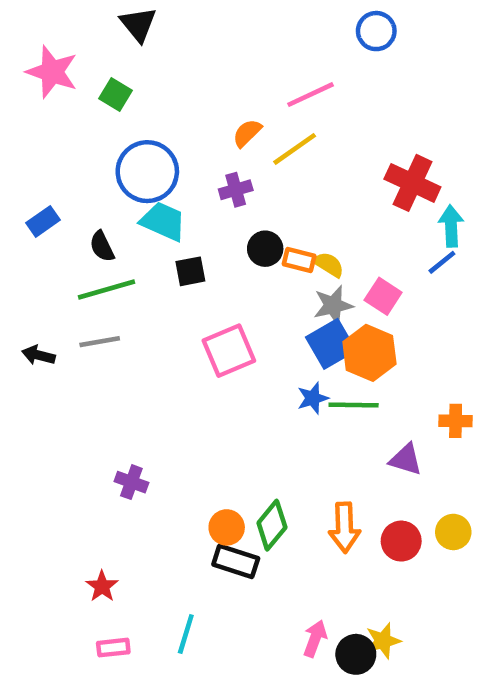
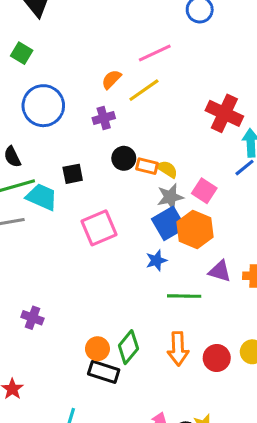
cyan trapezoid: (163, 221) -> (42, 197), moved
green line: (354, 405) -> (184, 296), moved
purple triangle: (406, 459) -> (220, 271), moved

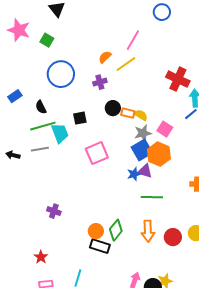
pink line: (155, 53) -> (133, 40), turned -35
cyan trapezoid: (42, 197) -> (60, 133), turned 45
purple triangle: (220, 271) -> (145, 171), moved

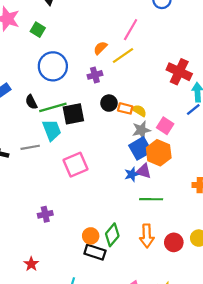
black square: (80, 118) -> (73, 114), size x1.5
green line: (43, 126) -> (53, 107), moved
pink square: (97, 153) -> (76, 165), moved
purple cross: (54, 211) -> (45, 214), turned -32

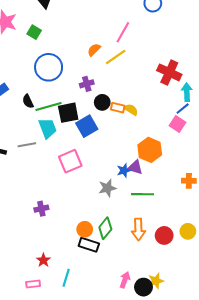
purple cross: (95, 75) -> (87, 84), moved
pink square: (165, 126) -> (178, 124), moved
gray star: (141, 130) -> (107, 188), moved
blue square: (140, 148) -> (87, 126), moved
red star: (31, 264) -> (43, 260), moved

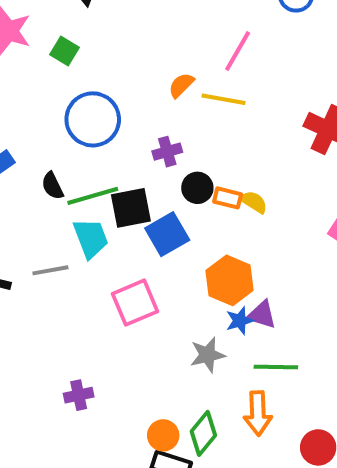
yellow line: (116, 57) -> (224, 99), turned 45
orange hexagon: (150, 150) -> (230, 280), moved
orange arrow: (138, 229) -> (258, 413), moved

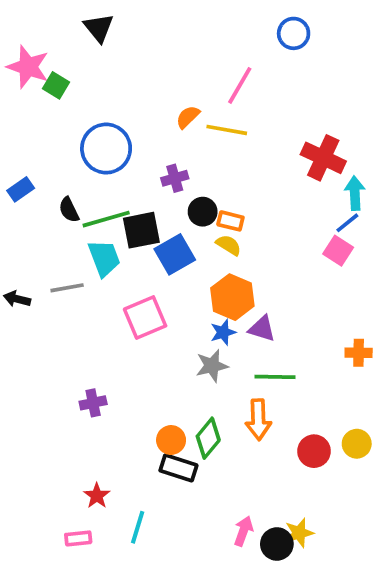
green square: (65, 51) -> (56, 85), moved
yellow semicircle: (254, 202) -> (229, 245), moved
blue star: (240, 321) -> (223, 332), moved

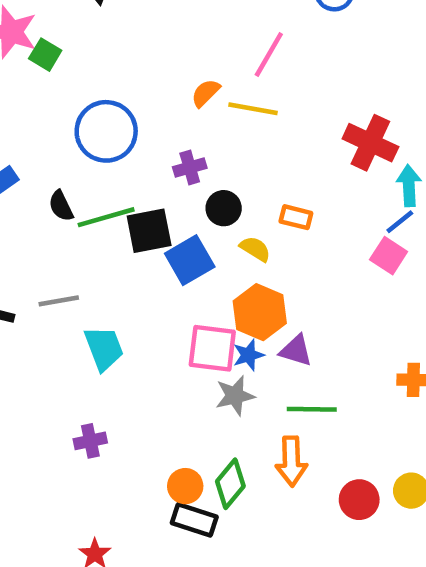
orange rectangle: (230, 221) -> (296, 217), moved
cyan trapezoid: (104, 258) -> (104, 348), moved
pink square: (145, 317) -> (212, 348), moved, turned 30

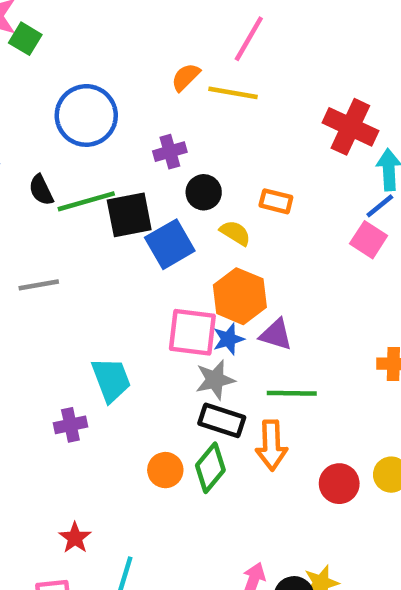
cyan trapezoid: (104, 348) -> (111, 380), moved
black rectangle: (194, 520) -> (222, 420), moved

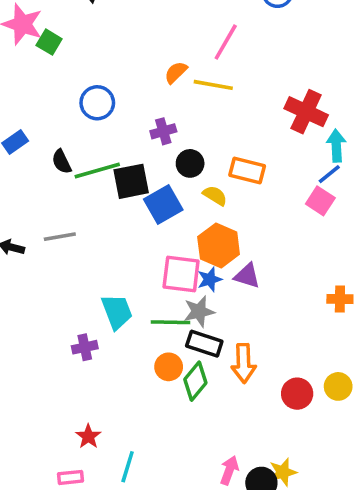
blue circle: (86, 115) -> (97, 103), size x0.7
orange rectangle: (276, 201) -> (247, 171), size x1.4
green line: (292, 393) -> (170, 322), moved
orange circle: (165, 470) -> (169, 367), moved

